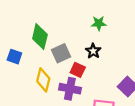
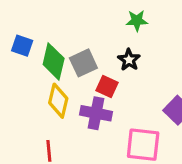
green diamond: (40, 37) -> (54, 61), moved
blue square: (14, 57) -> (22, 46), moved

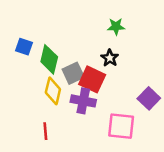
gray square: (83, 63) -> (73, 73), moved
red square: (107, 87) -> (92, 79), size x1.5

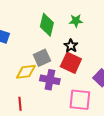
green diamond: (49, 59) -> (47, 25), moved
red square: (92, 79) -> (71, 63), moved
yellow diamond: (53, 91) -> (26, 72), turned 70

